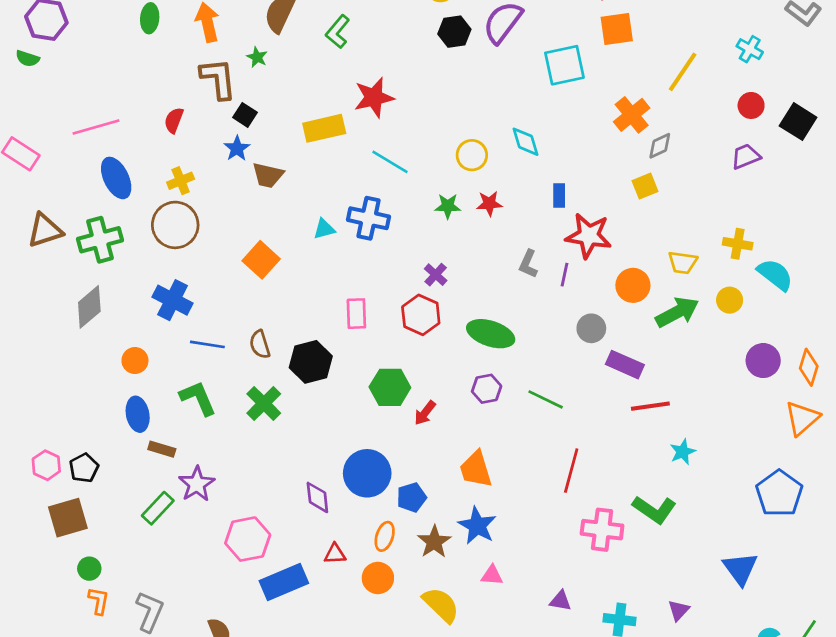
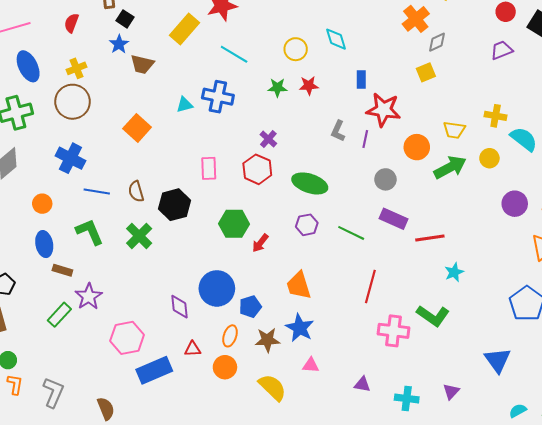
yellow rectangle: (324, 128) -> (185, 29), turned -36
purple rectangle: (625, 365) -> (394, 219), moved
brown star: (434, 542) -> (267, 340), turned 30

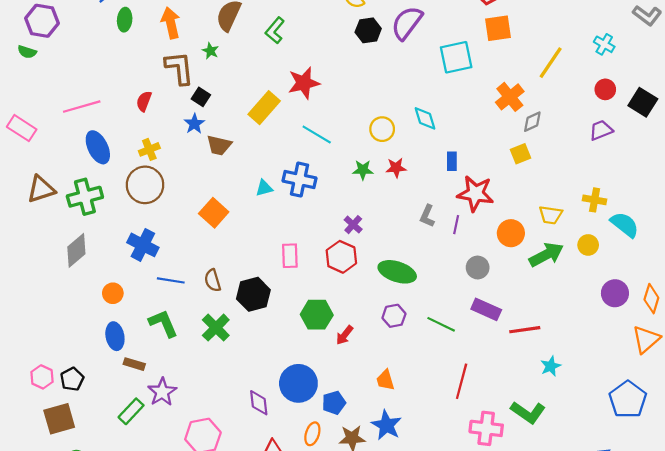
orange trapezoid: (299, 285) -> (385, 380), size x0.7

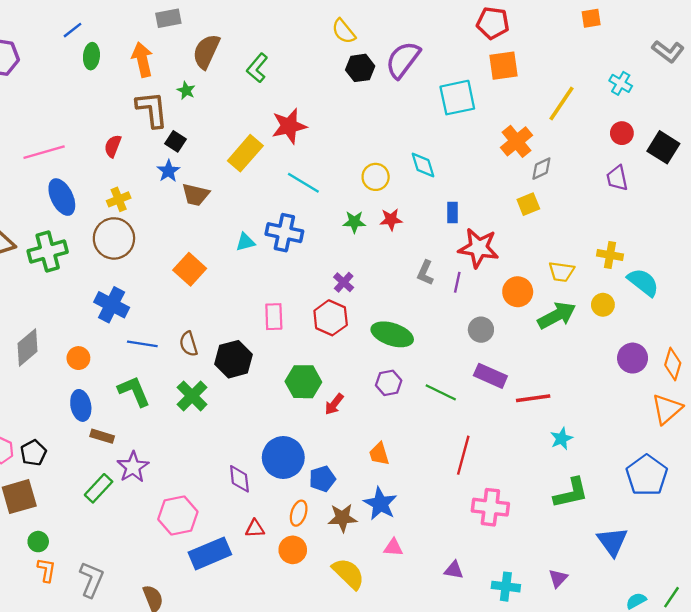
purple trapezoid: (601, 130) -> (617, 178), turned -80
gray diamond: (76, 250) -> (28, 347), moved
green L-shape: (528, 412) -> (571, 493), moved, turned -48

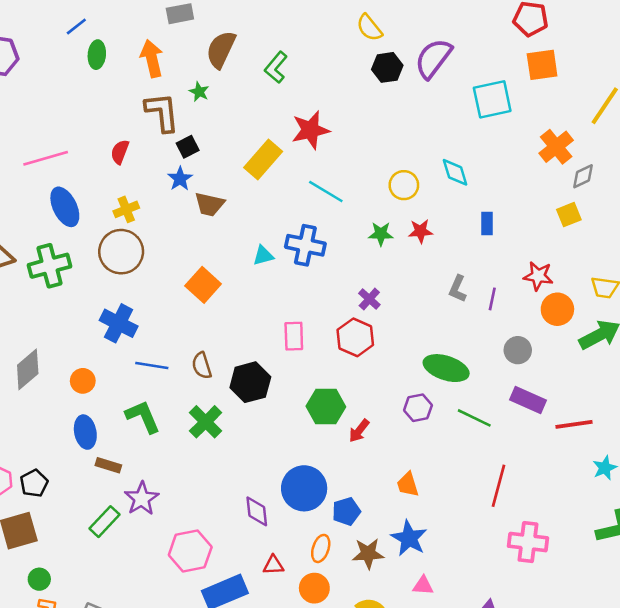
black square: (176, 141) -> (188, 147), turned 30
red star: (479, 248) -> (538, 276), moved, size x0.7
green ellipse: (392, 334) -> (446, 368), moved

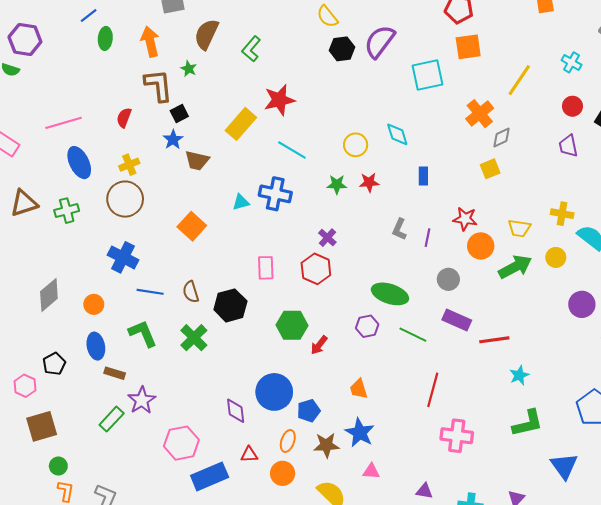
green cross: (49, 266) -> (67, 211), size x0.7
black pentagon: (34, 483) -> (54, 364), moved

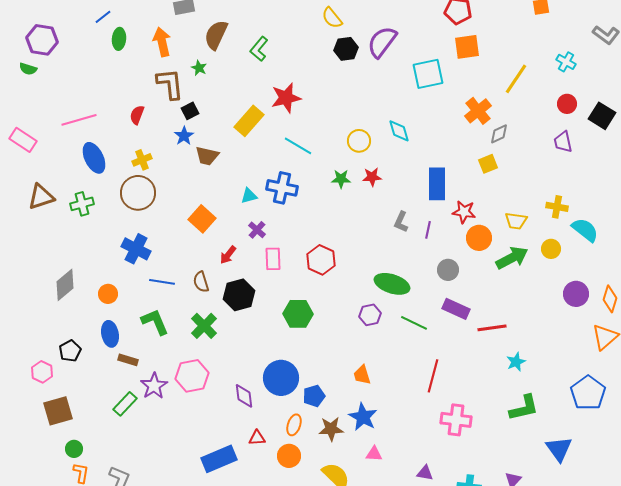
blue rectangle: (423, 176) -> (437, 184), moved, size x1.8
purple cross: (327, 238) -> (257, 230), moved
red arrow: (319, 345) -> (228, 255), moved
pink hexagon: (181, 443) -> (192, 376), moved

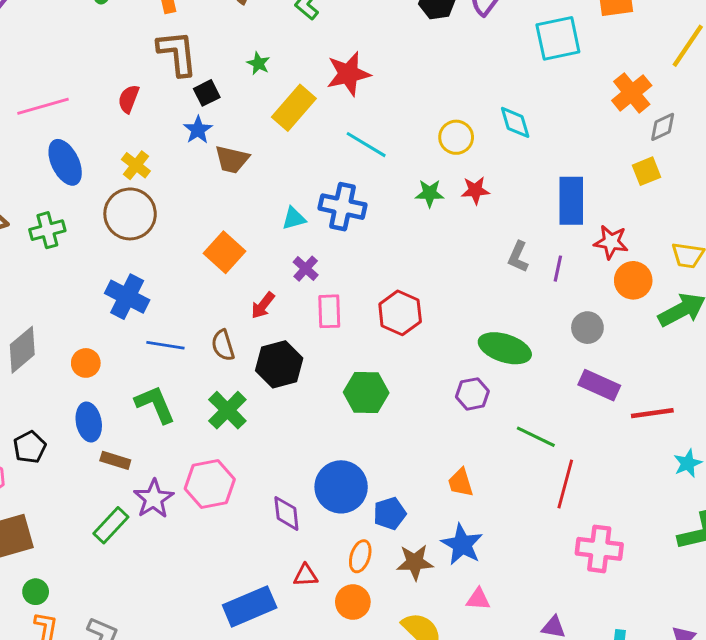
green star: (199, 68) -> (258, 63), moved
yellow cross: (142, 160) -> (136, 165), turned -30
green line: (414, 323) -> (536, 437), moved

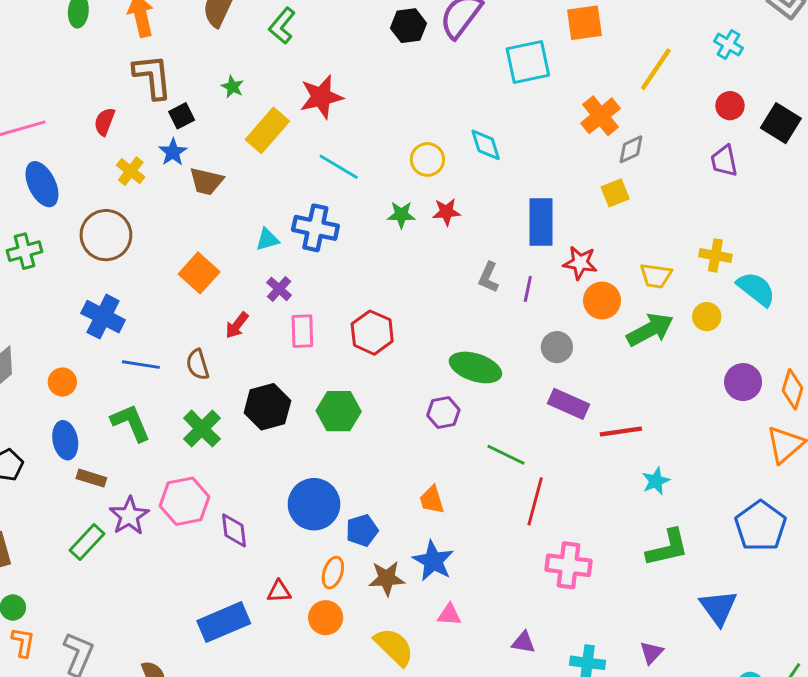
yellow cross: (136, 165) -> (131, 171), moved
black hexagon: (279, 364) -> (267, 407), moved
purple diamond: (286, 513) -> (234, 530), moved

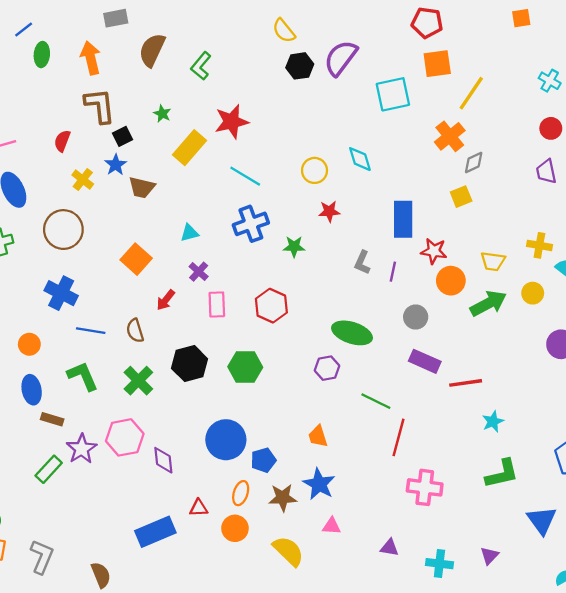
yellow line: (656, 69) -> (471, 93), moved
green star: (401, 215) -> (294, 247), moved
blue cross: (315, 228) -> (251, 224), moved, turned -32

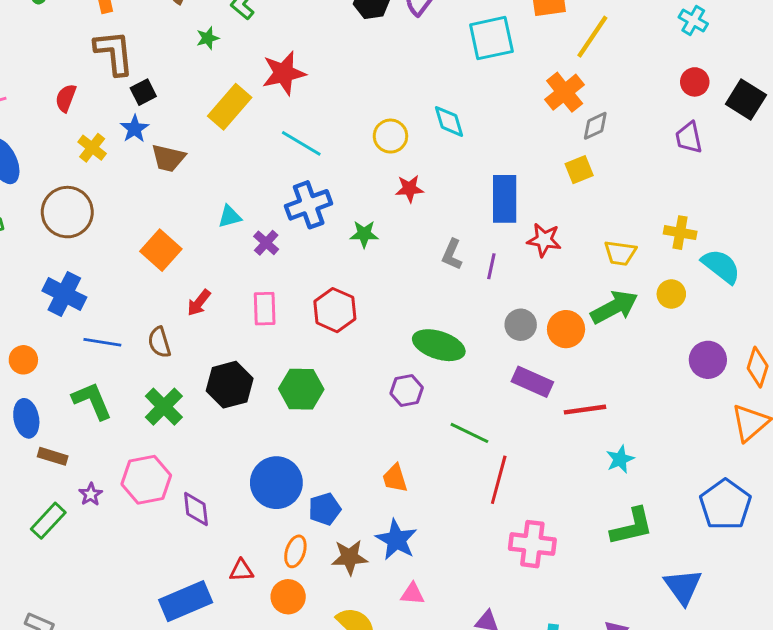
green star: (162, 114) -> (208, 38), moved, turned 30
purple cross: (199, 272) -> (266, 243), moved
orange circle: (451, 281) -> (566, 329), moved
purple star: (82, 449) -> (91, 494), size x0.6

